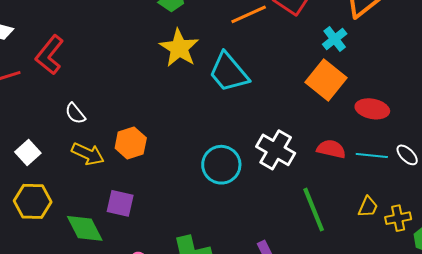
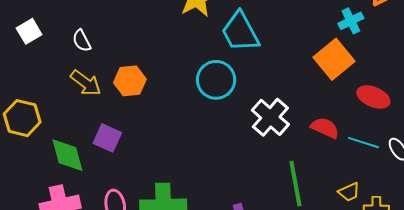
white square: (28, 153) -> (29, 31), moved
cyan circle: (221, 165) -> (216, 80), moved
yellow trapezoid: (368, 207) -> (349, 192), turned 30

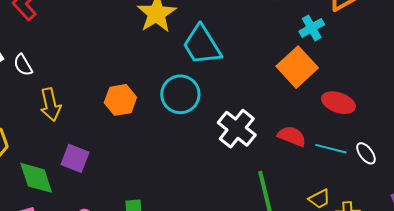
white semicircle: (82, 41) -> (23, 65), moved
orange hexagon: (130, 81) -> (120, 100), moved
yellow arrow: (86, 83) -> (50, 105), turned 44

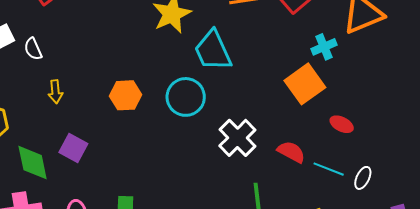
red ellipse: (338, 103) -> (342, 124), size x0.7
yellow arrow: (50, 105) -> (55, 92), size x0.7
white ellipse: (366, 153) -> (363, 178), turned 55

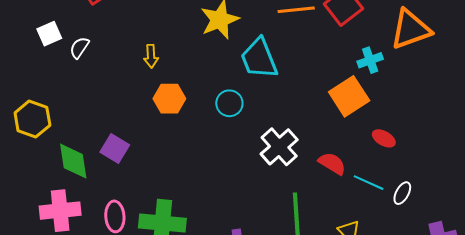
white semicircle: (33, 49) -> (79, 48), turned 55
yellow arrow: (55, 92) -> (151, 56), moved
cyan circle: (186, 97) -> (229, 103), size x0.7

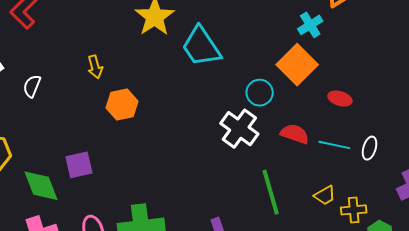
white semicircle: (79, 48) -> (32, 86), moved
cyan circle: (229, 103) -> (260, 93), moved
purple square: (115, 149) -> (79, 165), turned -32

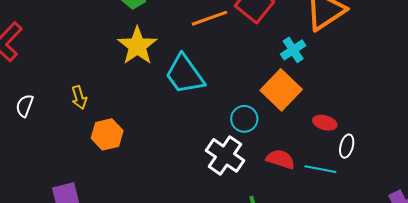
white semicircle: (32, 86) -> (25, 106), moved
white ellipse: (370, 148) -> (347, 146), moved

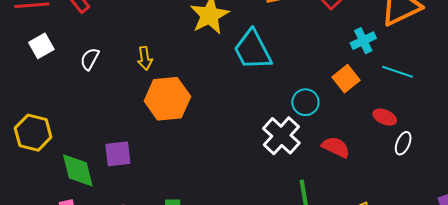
orange square: (281, 90) -> (346, 79), size x0.7
orange hexagon: (107, 134) -> (167, 99), size x1.4
cyan line: (320, 169) -> (397, 72), moved

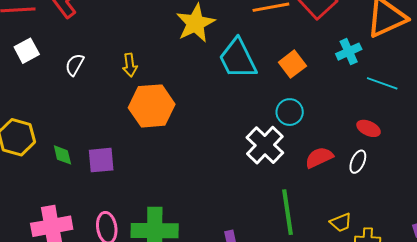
orange square: (346, 79) -> (292, 64), moved
white ellipse: (403, 143) -> (358, 162), moved
red semicircle: (336, 147) -> (319, 158), turned -52
green diamond: (78, 170) -> (62, 155), moved, size x0.6

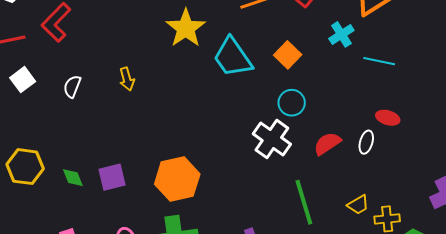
orange hexagon: (152, 106) -> (177, 179), moved
red ellipse: (369, 128) -> (388, 118), moved

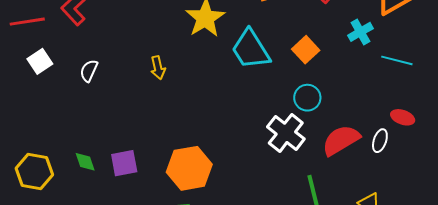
yellow arrow: (127, 79) -> (158, 68), moved
red semicircle: (327, 144) -> (341, 140), size x1.4
yellow hexagon: (25, 167) -> (34, 171), moved

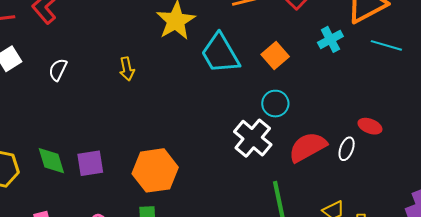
cyan line: (397, 60) -> (386, 45), moved
green diamond: (85, 162) -> (51, 161), size x1.4

